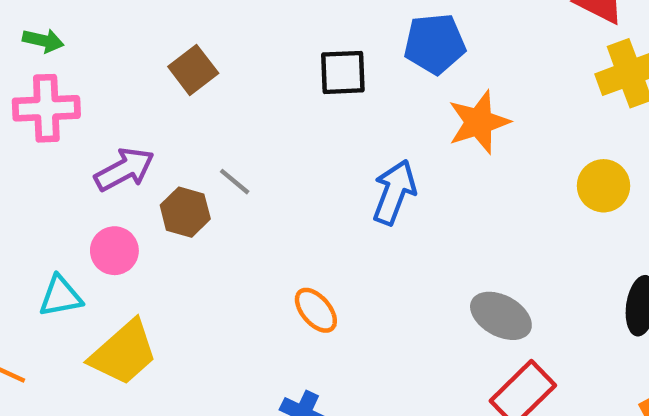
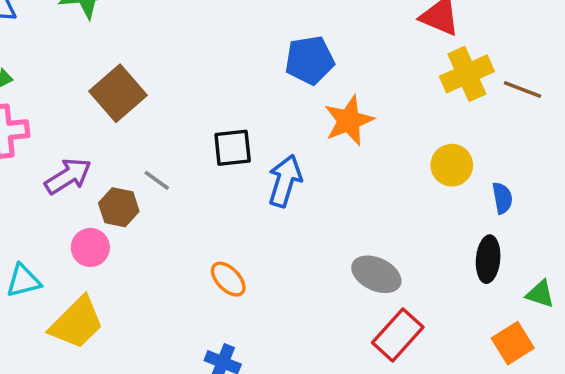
brown square: (193, 70) -> (118, 93), size x1.4
black square: (343, 72) -> (233, 148), moved
pink circle: (114, 251) -> (90, 247), moved

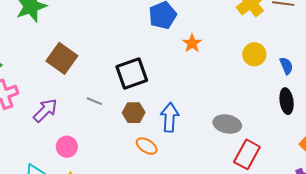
orange star: (349, 121) -> (192, 43), size x0.7
black square: (233, 148) -> (132, 73), size x1.4
blue arrow: (285, 181) -> (170, 117), moved
brown hexagon: (119, 207) -> (134, 113), moved

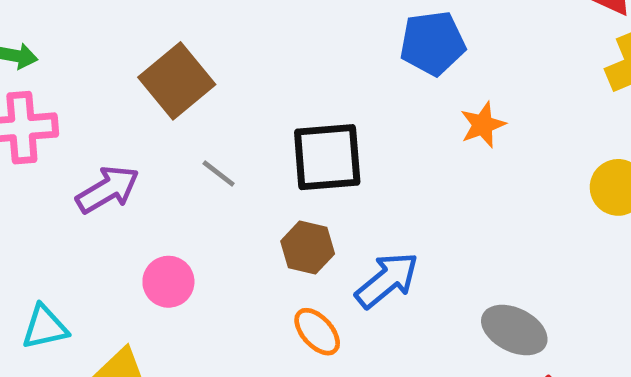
gray line: (94, 101) -> (219, 173), moved
blue arrow: (170, 117) -> (387, 280), turned 32
pink circle: (67, 147) -> (168, 282), moved

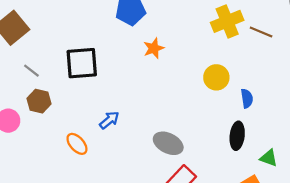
brown hexagon: (308, 247) -> (39, 101), moved
blue arrow: (387, 280) -> (109, 120), size x0.7

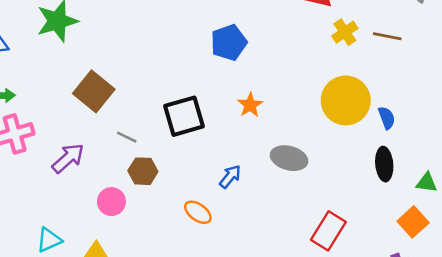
yellow cross: (227, 21) -> (345, 32), size x0.7
orange star: (154, 48) -> (250, 105), moved
yellow circle: (216, 77) -> (346, 100), size x1.6
gray ellipse: (168, 143) -> (289, 158), moved

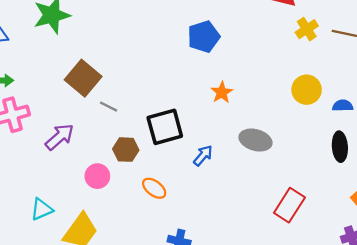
yellow circle: (346, 100) -> (307, 90), size x0.7
black square: (184, 116) -> (165, 127), moved
blue semicircle: (387, 118) -> (343, 106), turned -72
gray line: (127, 137) -> (109, 107), moved
orange ellipse: (198, 212) -> (154, 188), moved

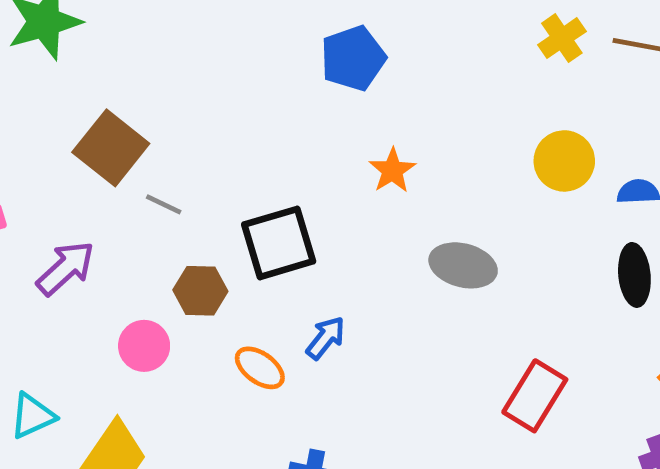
blue arrow: (203, 156) -> (326, 338), moved

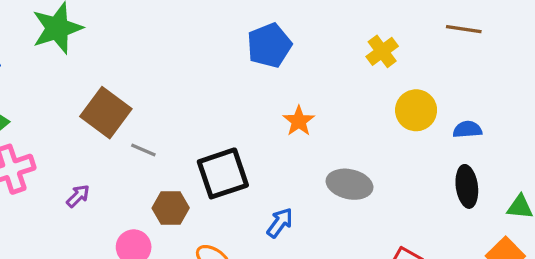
yellow cross: (562, 38) -> (382, 51), moved
purple arrow: (66, 268) -> (78, 196), size x0.6
blue arrow: (326, 338) -> (280, 223), moved

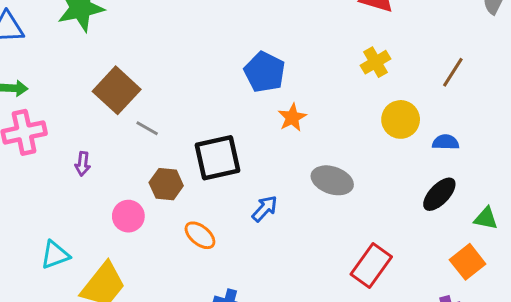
brown line: (464, 29) -> (453, 72), moved, turned -72
blue pentagon: (269, 45) -> (265, 72), moved, turned -30
black ellipse: (467, 186) -> (439, 194), turned 45
purple arrow: (78, 196) -> (83, 164), turned 135

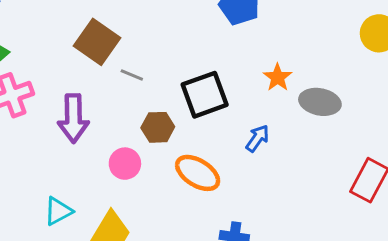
orange star: (292, 117) -> (278, 77), moved
purple arrow: (83, 164) -> (73, 118), size x2.0
orange ellipse: (200, 235) -> (198, 173), size x1.4

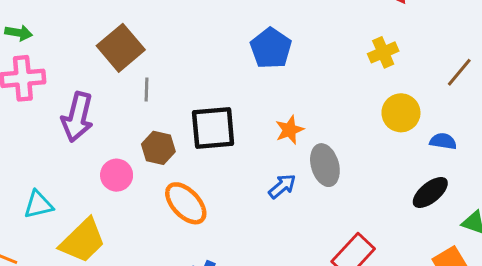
gray line: (132, 75) -> (146, 90), turned 55
gray ellipse: (320, 102) -> (325, 165), turned 48
blue arrow: (257, 138) -> (282, 186), moved

